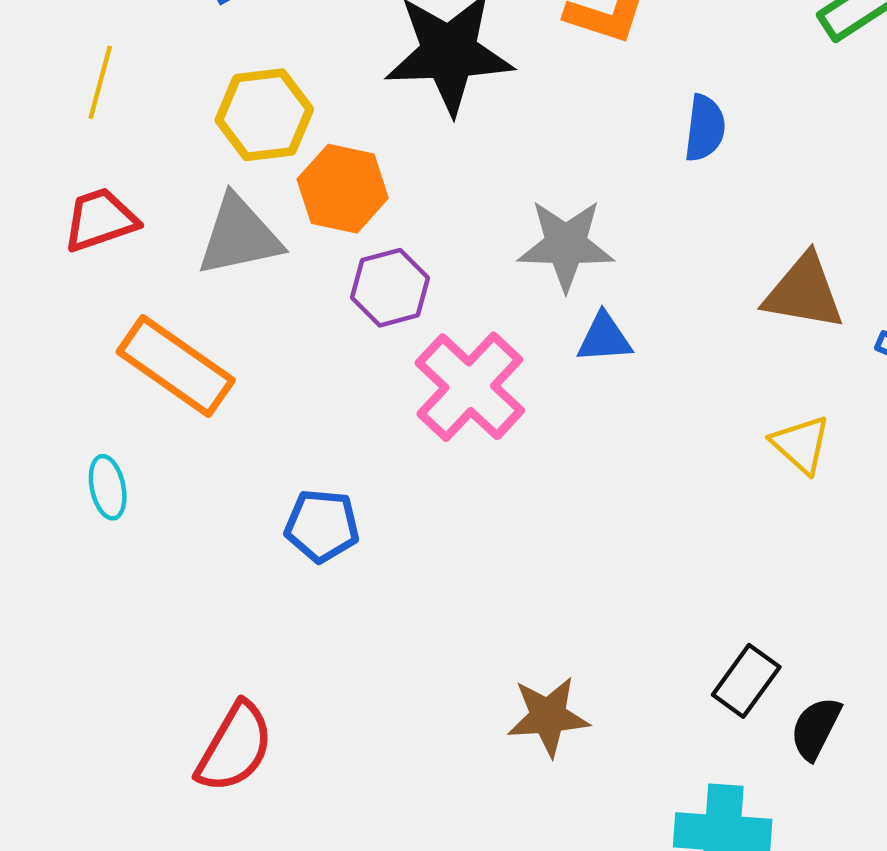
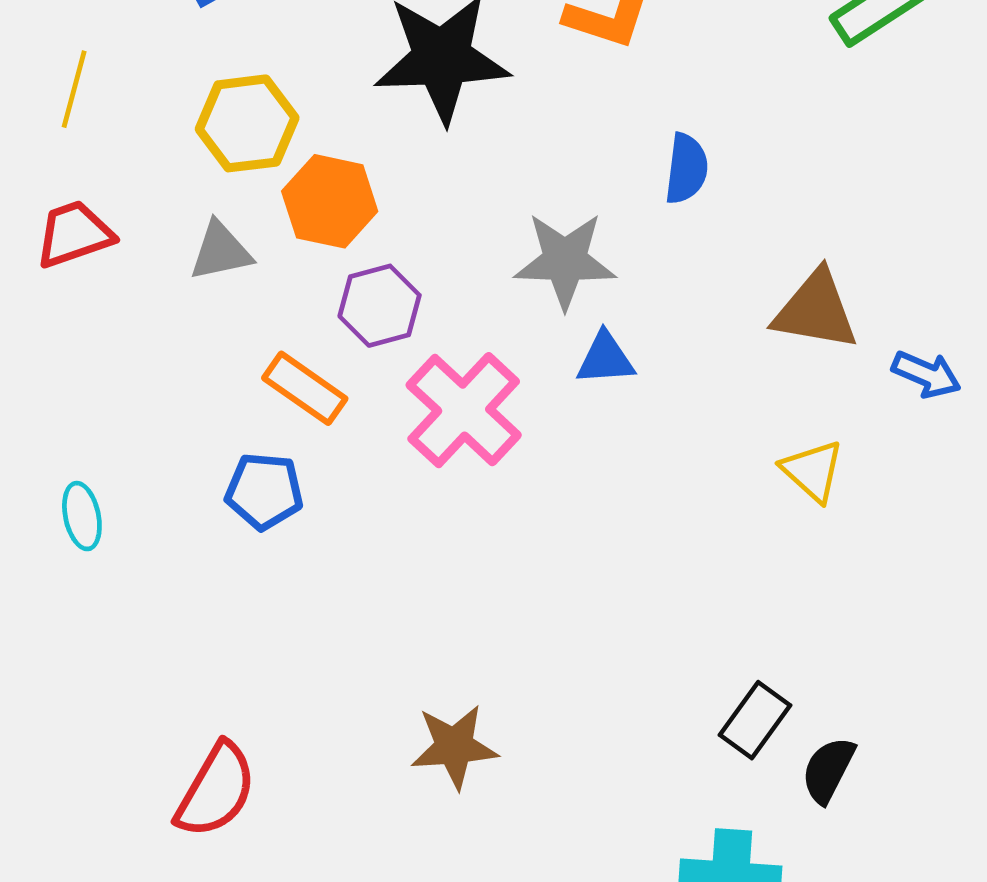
blue semicircle: (705, 128) -> (686, 169), moved
gray triangle: (239, 236) -> (221, 251), size x0.7
orange rectangle: (176, 366) -> (305, 388), moved, size x0.7
blue pentagon: (322, 526) -> (264, 491), moved
brown star: (548, 716) -> (454, 747), moved

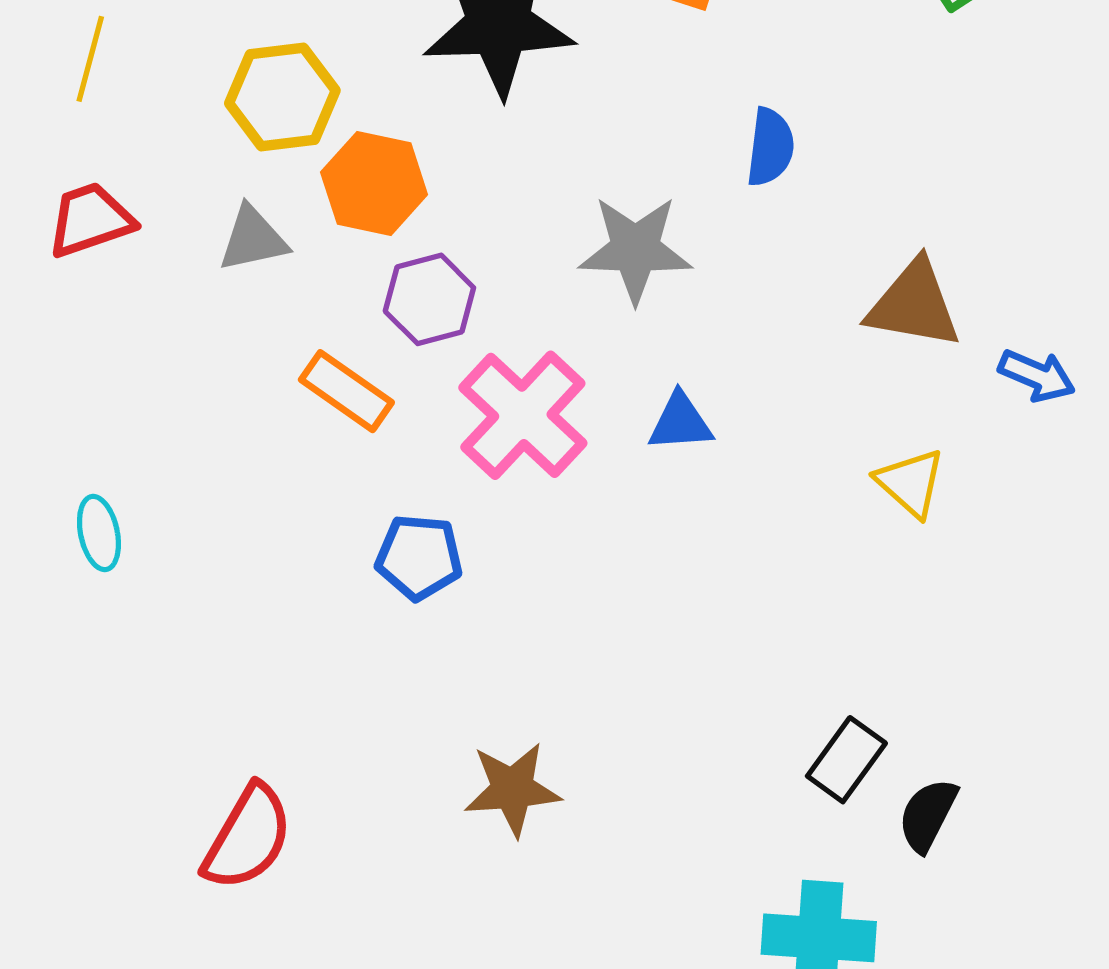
blue triangle: (605, 359) -> (680, 422), moved
blue pentagon: (264, 491) -> (419, 557), moved

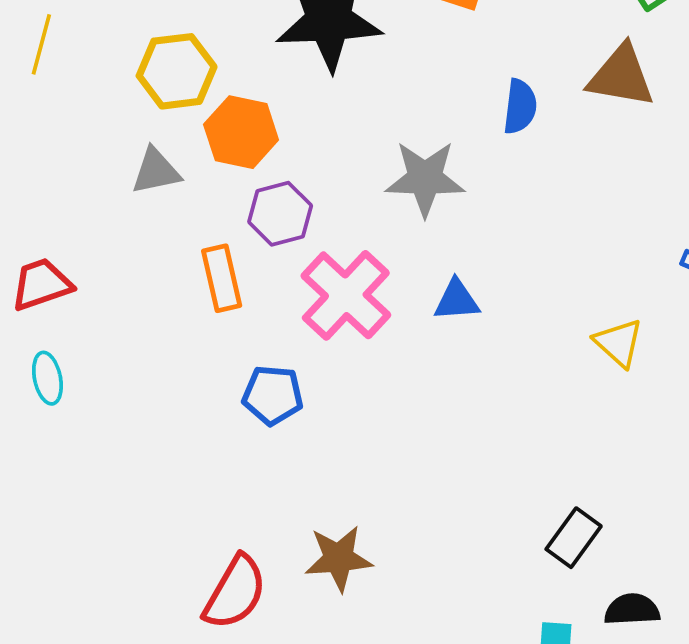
red trapezoid: (90, 220) -> (41, 284), moved
brown triangle: (914, 305) -> (621, 76), moved
orange rectangle: (346, 391) -> (222, 278), turned 42
black semicircle: (928, 815) -> (632, 610), moved, turned 60
red semicircle: (248, 838) -> (235, 592), moved

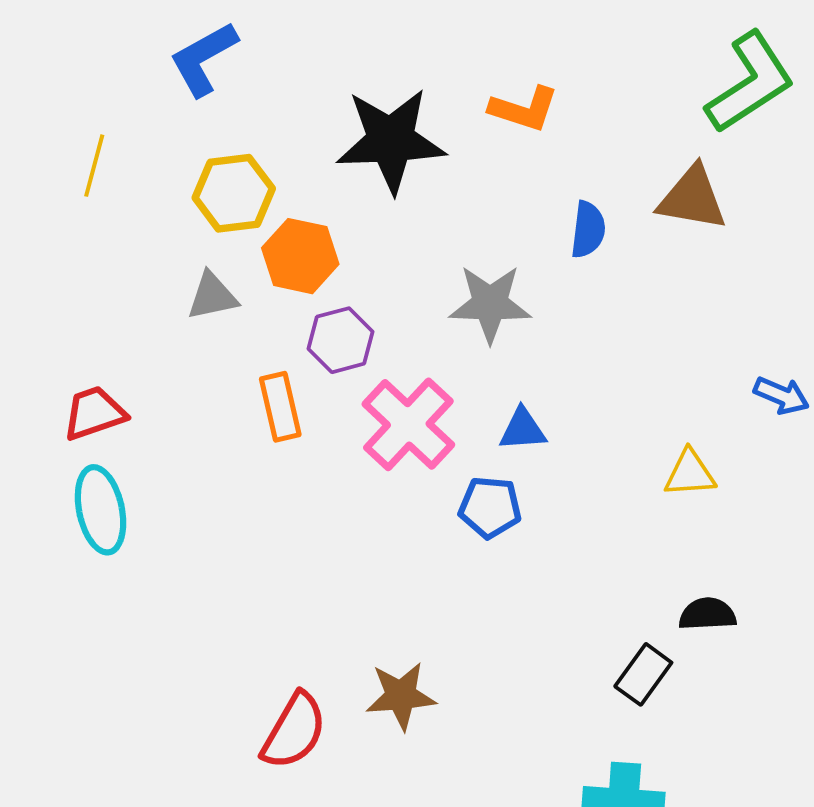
yellow triangle: (619, 343) -> (690, 473), turned -46
cyan ellipse: (47, 378) -> (101, 510), size x1.6
blue pentagon: (273, 395) -> (490, 507), moved
black semicircle: (632, 610) -> (707, 614), moved

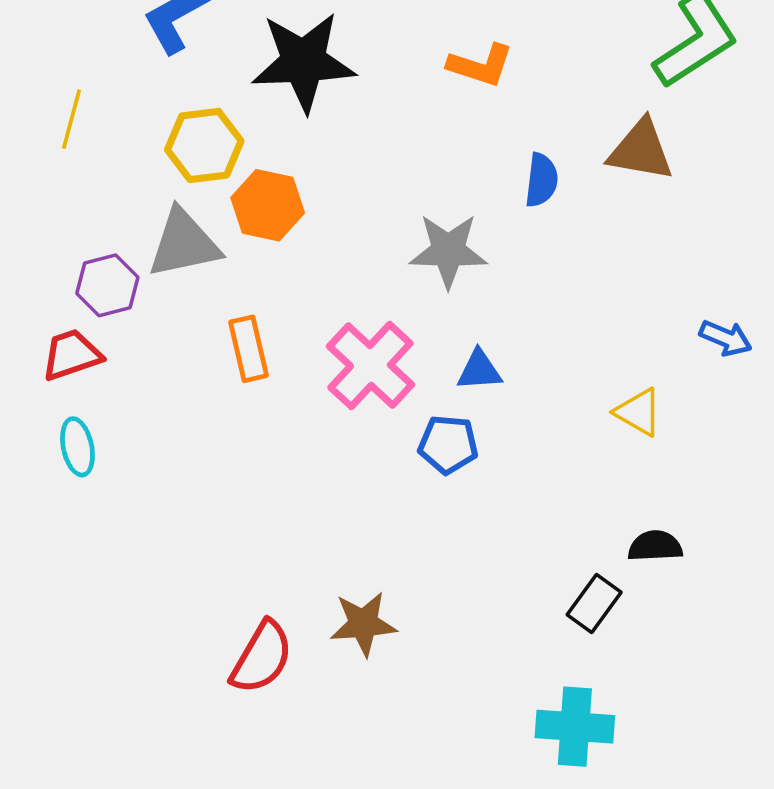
black star: (391, 140) -> (304, 62), moved
gray triangle: (212, 296) -> (184, 244), size x1.5
purple hexagon: (341, 340) -> (107, 285), moved
yellow triangle: (690, 473) -> (638, 412), turned 34
cyan ellipse: (101, 510) -> (77, 447), size x0.7

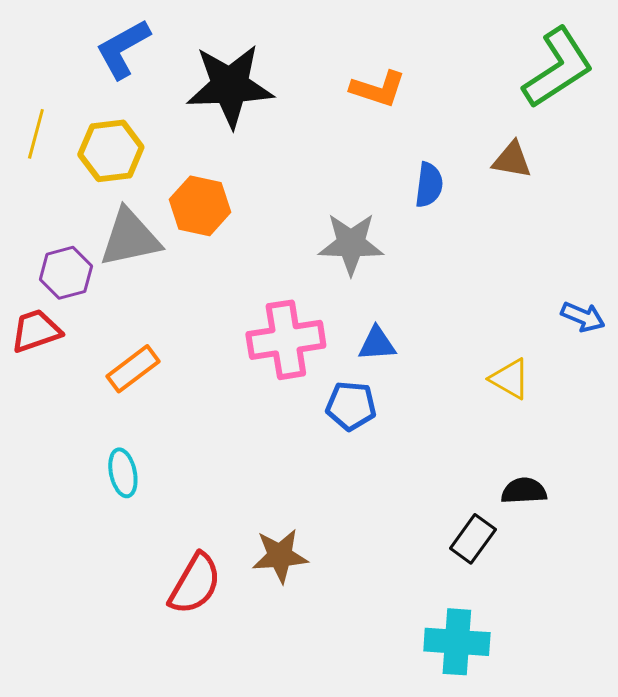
yellow hexagon: (204, 145) -> (111, 151), moved
brown triangle: (641, 150) -> (512, 160), size x0.7
orange rectangle: (248, 349) -> (133, 369), moved, turned 66
pink cross: (370, 366) -> (286, 340), turned 38
cyan ellipse: (77, 447) -> (123, 473), moved

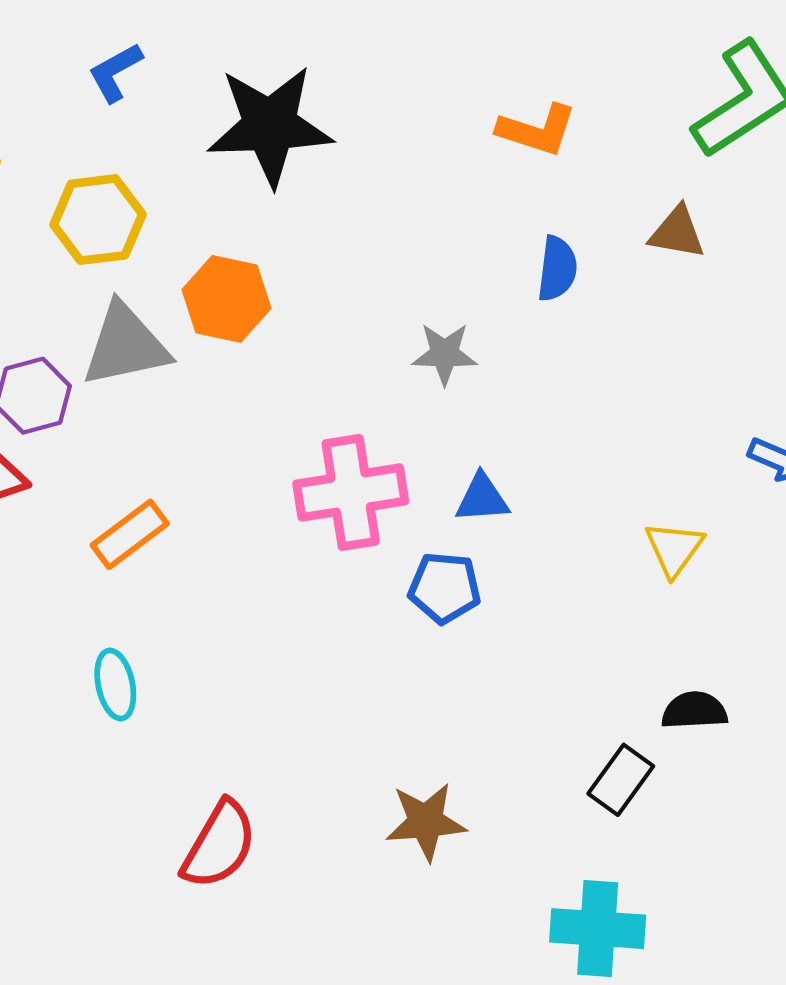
blue L-shape: (123, 49) -> (115, 72), size x0.7
orange L-shape: (378, 89) -> (537, 130), moved
gray star: (351, 244) -> (445, 354), size x0.7
yellow triangle: (510, 379) -> (674, 549), turned 36
brown star: (280, 556) -> (426, 822), moved

